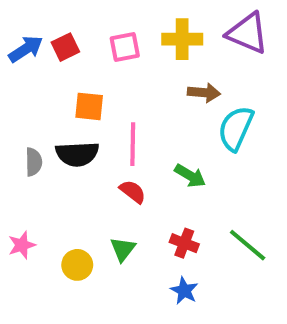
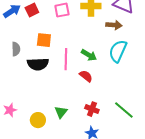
brown arrow: (204, 93) -> (114, 25), moved
gray semicircle: (34, 162) -> (16, 49), moved
green arrow: (190, 176) -> (89, 55), moved
red semicircle: (133, 192) -> (86, 76), moved

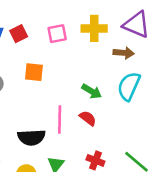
pink line: (66, 59) -> (60, 119), moved
black semicircle: (38, 64) -> (31, 137), moved

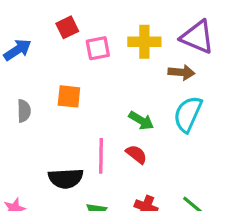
red square: (19, 34) -> (67, 27), moved

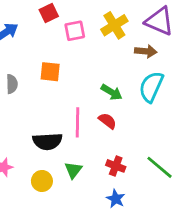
yellow cross: (144, 42) -> (114, 25), turned -32

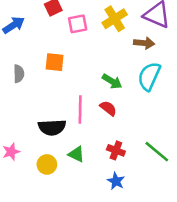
green triangle: (73, 170) -> (76, 154), turned -42

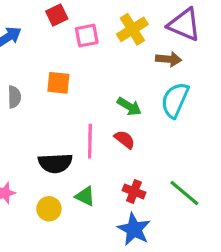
blue star: (116, 181) -> (134, 229), size x1.5

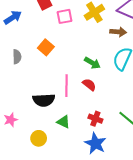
orange square: (58, 83) -> (46, 47), turned 35
yellow circle: (49, 209) -> (39, 138), moved

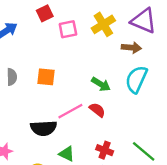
orange square: (46, 47) -> (46, 77), moved, turned -35
pink line: (66, 86) -> (70, 111), turned 60

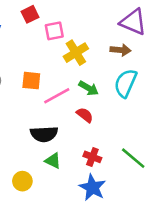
yellow cross: (103, 24) -> (76, 53), moved
pink line: (70, 111) -> (57, 96), moved
black semicircle: (44, 128) -> (44, 134), moved

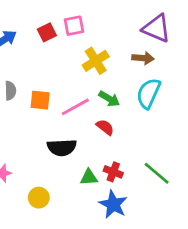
red square: (30, 14) -> (47, 32), moved
pink square: (54, 31) -> (74, 26), moved
orange square: (31, 81) -> (40, 100), moved
green triangle: (53, 161) -> (89, 177), moved, turned -30

